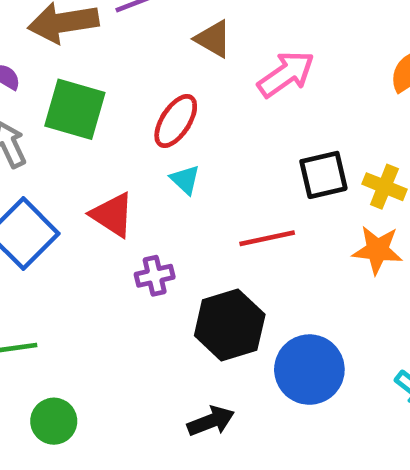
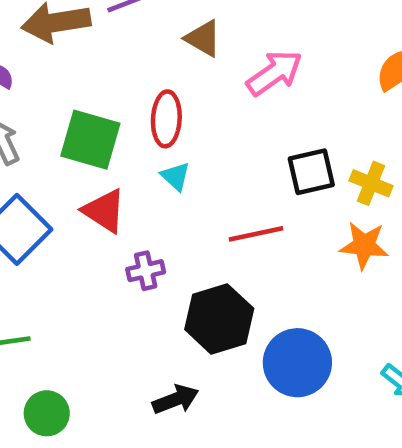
green square: (75, 109) -> (90, 140), moved
red ellipse: (176, 121) -> (166, 119), turned -30
black arrow: (211, 421) -> (176, 399), moved

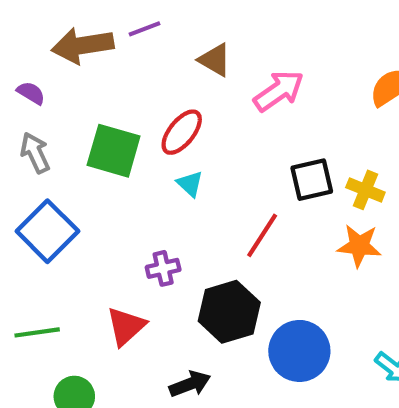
red ellipse: (166, 119) -> (182, 132), turned 36
red triangle: (104, 211) -> (126, 326), moved, turned 45
red line: (256, 234) -> (262, 235), turned -45

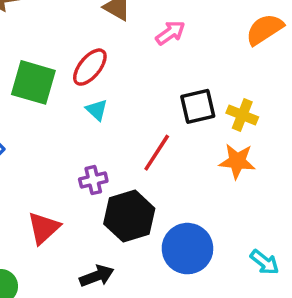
pink arrow: (279, 91) -> (170, 33), size x0.7
purple cross: (163, 268) -> (93, 180), moved

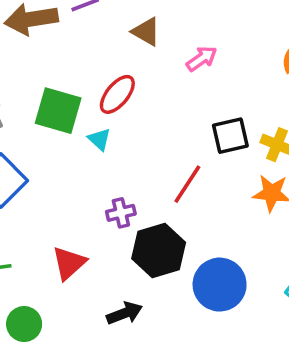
cyan triangle: (97, 110) -> (99, 139), moved

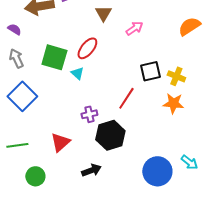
brown triangle: (146, 32) -> (103, 13), turned 30
blue circle: (220, 285) -> (157, 171), moved

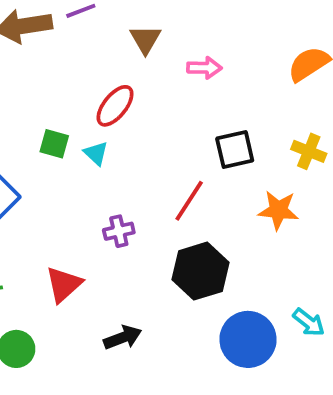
pink arrow: (134, 28) -> (204, 68), turned 36
green square: (54, 57) -> (54, 144), moved, size x0.6
yellow cross: (176, 76) -> (309, 151), moved
black hexagon: (110, 135) -> (201, 271), moved

